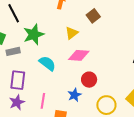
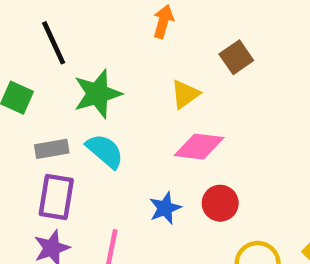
gray rectangle: (13, 51) -> (52, 149), moved
cyan semicircle: (47, 63) -> (105, 151), moved
blue star: (74, 95) -> (165, 208), moved

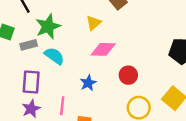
gray rectangle: (52, 149) -> (29, 45), moved
red circle: (220, 203) -> (128, 75), moved

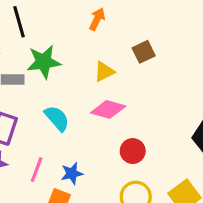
cyan semicircle: (54, 56) -> (57, 118), moved
blue star: (88, 83) -> (72, 173), moved

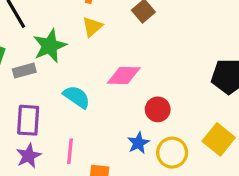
yellow triangle: (104, 72) -> (92, 27), moved
blue star: (72, 173) -> (138, 143), moved

